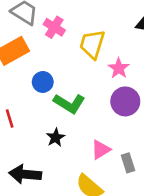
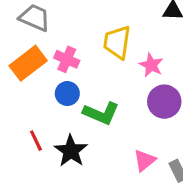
pink cross: (54, 27) -> (67, 59), moved
black star: (56, 137) -> (71, 151), moved, size x1.5

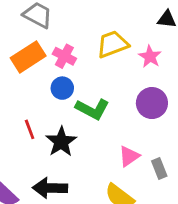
yellow trapezoid: (117, 42) -> (113, 44), turned 56
pink star: (151, 65) -> (150, 57), moved

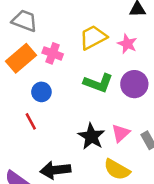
blue circle: (62, 88) -> (41, 92), moved
green L-shape: (92, 109) -> (98, 83), moved
black star: (61, 142) -> (91, 136), moved

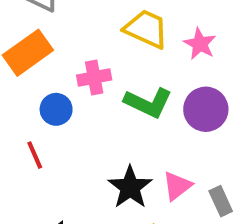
yellow trapezoid: (93, 37) -> (146, 29), turned 48
pink cross: (53, 53) -> (94, 77), moved, turned -36

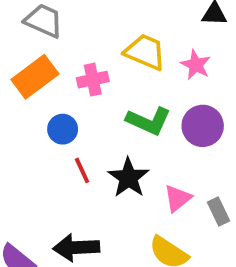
pink cross: (94, 77) -> (93, 80), moved
red line: (35, 155) -> (82, 170), moved
black star: (130, 187) -> (128, 178), moved

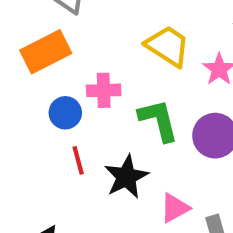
pink cross: (93, 80) -> (104, 90), moved
green L-shape: (149, 121) -> (158, 120), turned -138

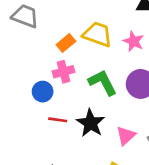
orange rectangle: (46, 52) -> (66, 43), moved, size x0.6
red line: (78, 160) -> (58, 120), turned -54

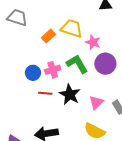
pink star: (134, 41) -> (93, 42), moved
pink cross: (63, 72) -> (53, 70), moved

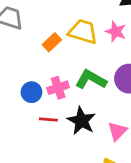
pink star: (93, 42) -> (116, 32), moved
green L-shape: (77, 64) -> (91, 80), turned -30

